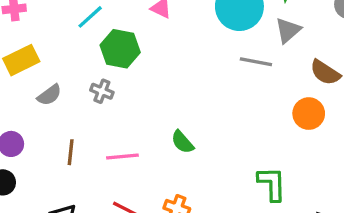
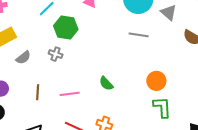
gray triangle: (288, 30) -> (169, 12), turned -36
gray line: (256, 62) -> (139, 35), moved
orange circle: (309, 114) -> (156, 81), moved

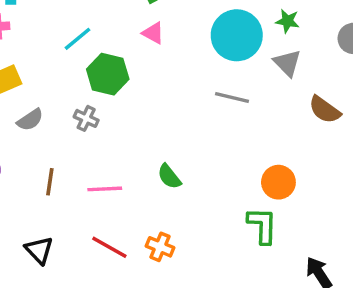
orange circle: (156, 81) -> (278, 182), moved

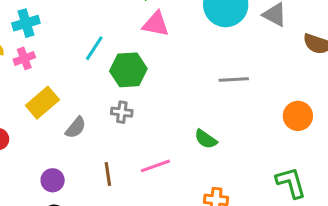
pink triangle: (153, 33) -> (156, 24), size x1.4
gray line: (232, 98) -> (234, 79), moved
green L-shape: (262, 225) -> (291, 183), moved

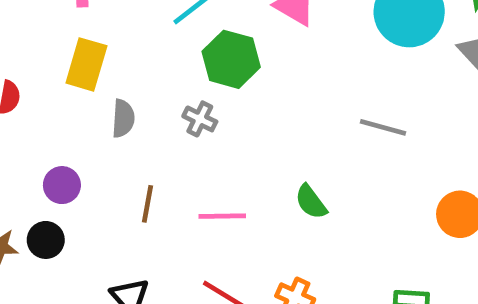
yellow rectangle: (42, 103) -> (86, 64), turned -52
gray semicircle: (76, 128) -> (123, 118), turned -55

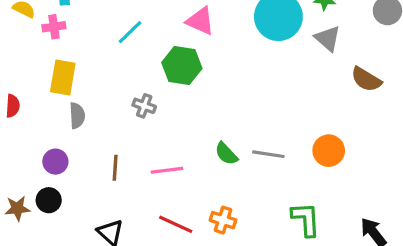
green hexagon: (231, 59) -> (182, 65), moved
gray semicircle: (123, 118) -> (77, 116), moved
gray line: (383, 127) -> (268, 154), moved

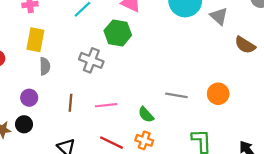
gray cross: (144, 106) -> (91, 60), size x1.5
green semicircle: (226, 154) -> (146, 115), moved

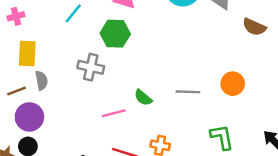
purple circle: (29, 98) -> (29, 117), size x1.5
brown line: (70, 103) -> (17, 91), moved, turned 72
green semicircle: (146, 115) -> (143, 98), moved

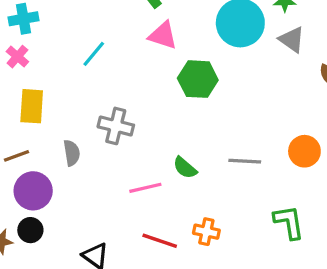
pink cross: (16, 16) -> (17, 57), turned -35
green hexagon: (115, 34) -> (198, 79), moved
gray semicircle: (41, 81) -> (72, 153), moved

